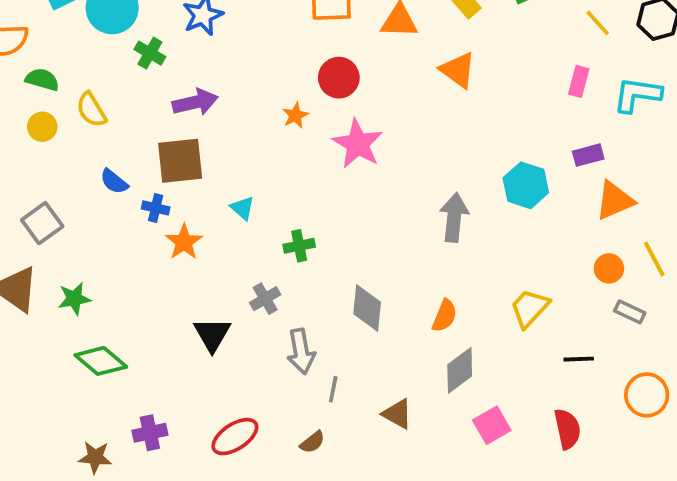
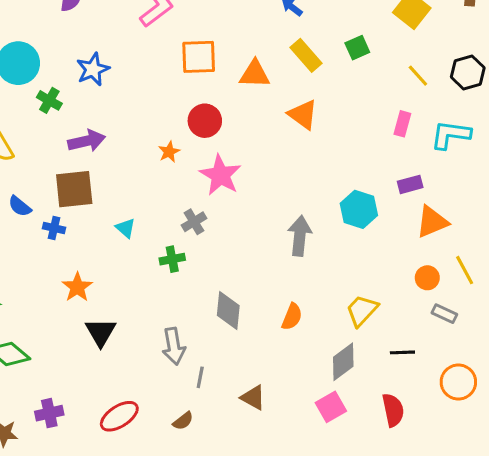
orange star: (184, 242) -> (77, 287), moved
gray cross: (265, 299) -> (194, 222), moved
gray diamond: (460, 370) -> (343, 362), moved

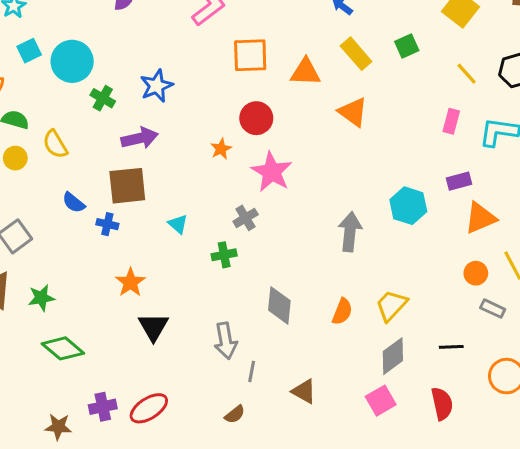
blue star: (93, 69) -> (156, 86), moved
yellow trapezoid: (362, 310) -> (391, 305), moved
red ellipse: (119, 416) -> (149, 408), moved

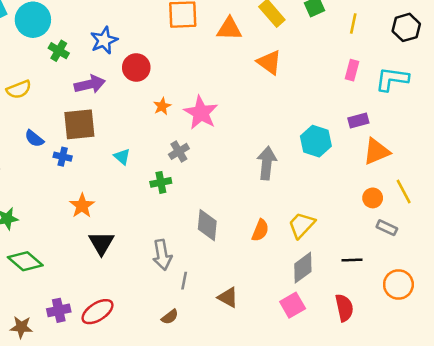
yellow line: (467, 74) -> (353, 24), moved, turned 54
red circle: (256, 118) -> (136, 67), moved
yellow semicircle: (55, 144) -> (19, 89), turned -80
orange star: (221, 149) -> (162, 106), moved

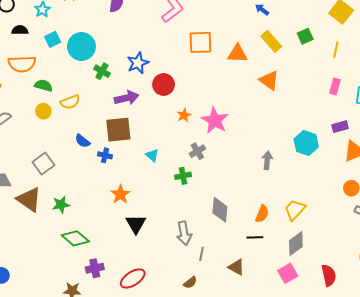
gray arrow: (267, 163) -> (267, 160), size x0.7
black line: (352, 260) -> (255, 237), moved
purple cross: (59, 310) -> (95, 268), moved

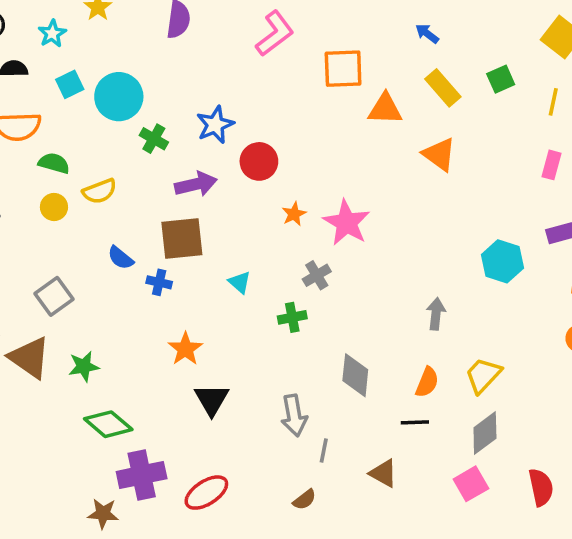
orange square: (200, 42) -> (343, 69), moved
gray arrow: (267, 160) -> (436, 314), moved
purple cross: (95, 268) -> (142, 475), size x1.5

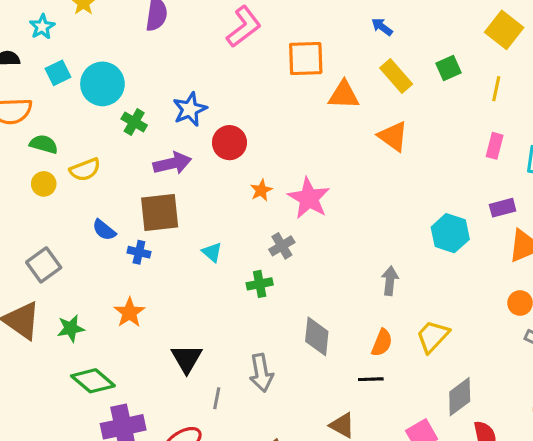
orange star: (185, 349) -> (129, 313), moved
gray diamond: (485, 433) -> (460, 397), moved
gray line: (324, 450) -> (217, 398), moved

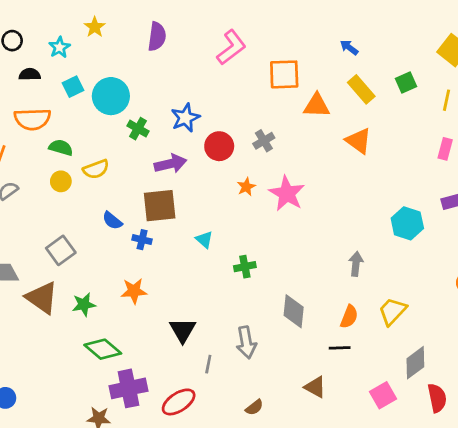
gray cross: (282, 246) -> (264, 141), moved
orange star: (129, 313) -> (134, 291), turned 30

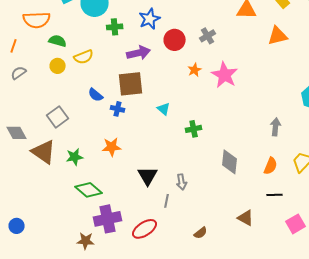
green cross: (138, 129) -> (115, 27), turned -35
orange triangle: (359, 141) -> (278, 36), turned -50
gray arrow: (246, 342) -> (182, 182), moved, size x0.7
black line: (340, 348) -> (275, 195), moved

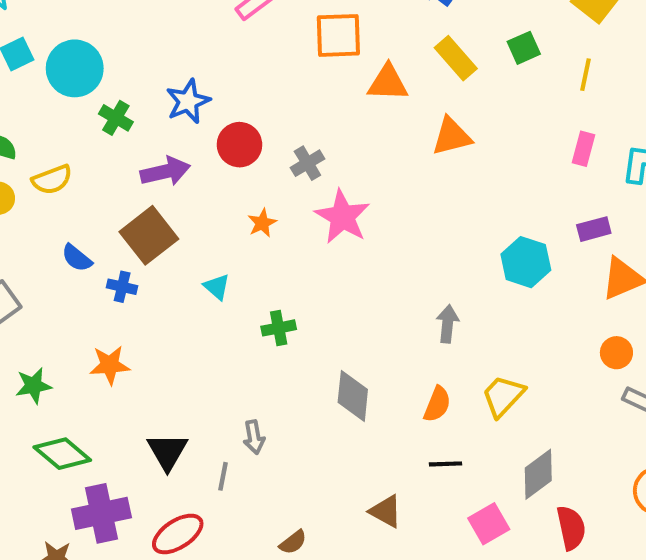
green cross: (115, 27) -> (116, 118), turned 35
gray cross: (208, 36) -> (307, 163), moved
orange star: (195, 70) -> (262, 223), moved
brown square: (131, 84) -> (149, 235), turned -32
black triangle: (148, 176) -> (167, 452), moved

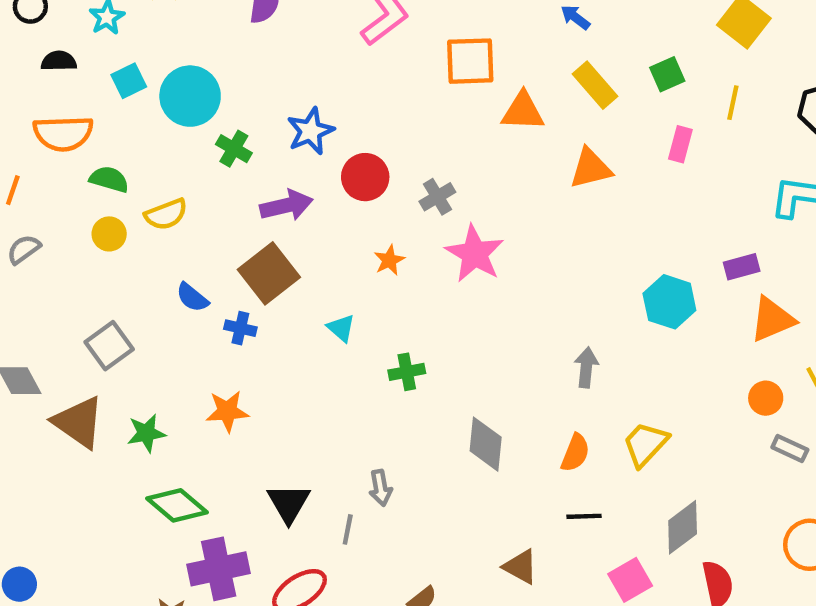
pink rectangle: (583, 149) -> (680, 144), moved

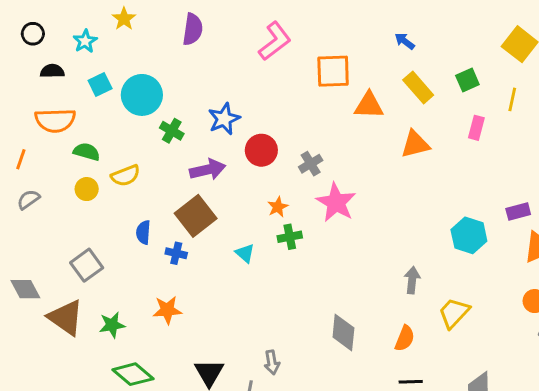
blue semicircle: (192, 297) -> (143, 232), turned 55
green cross: (407, 372) -> (290, 237), moved
yellow trapezoid: (645, 444) -> (454, 313), moved

